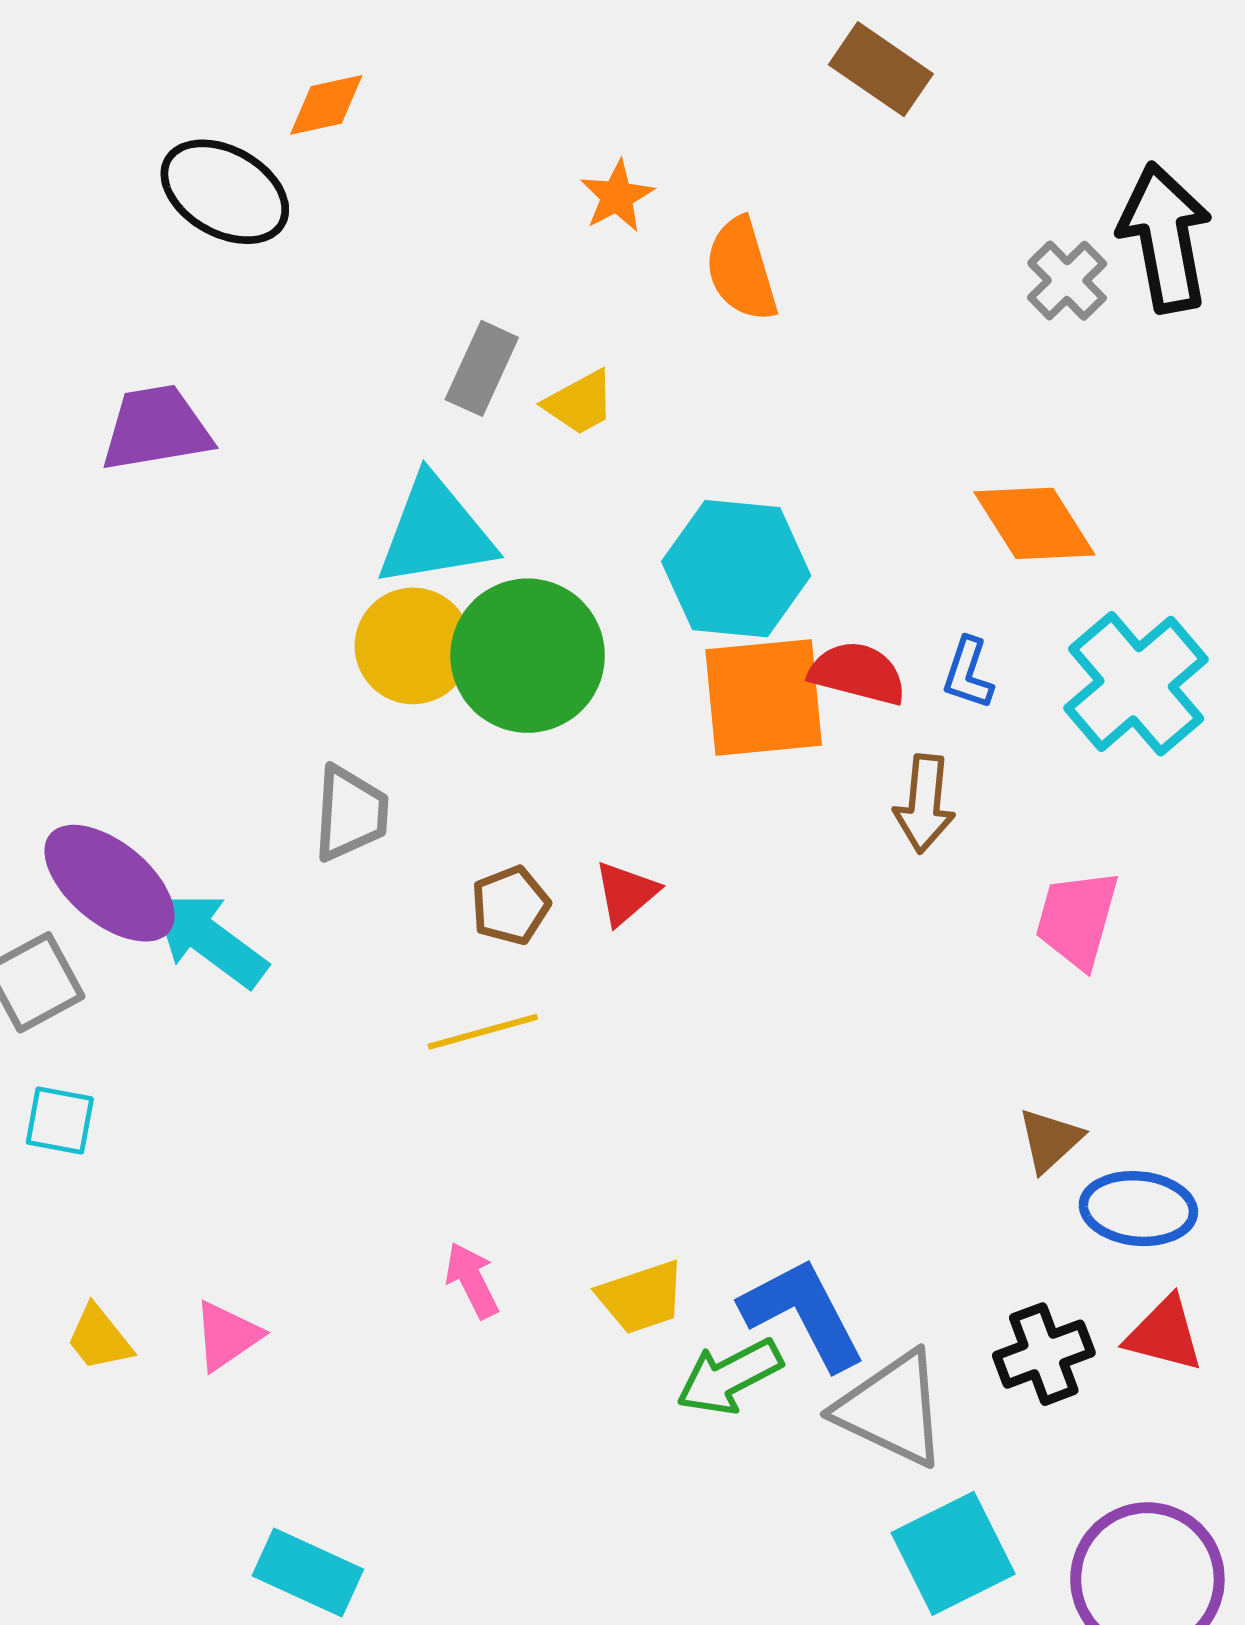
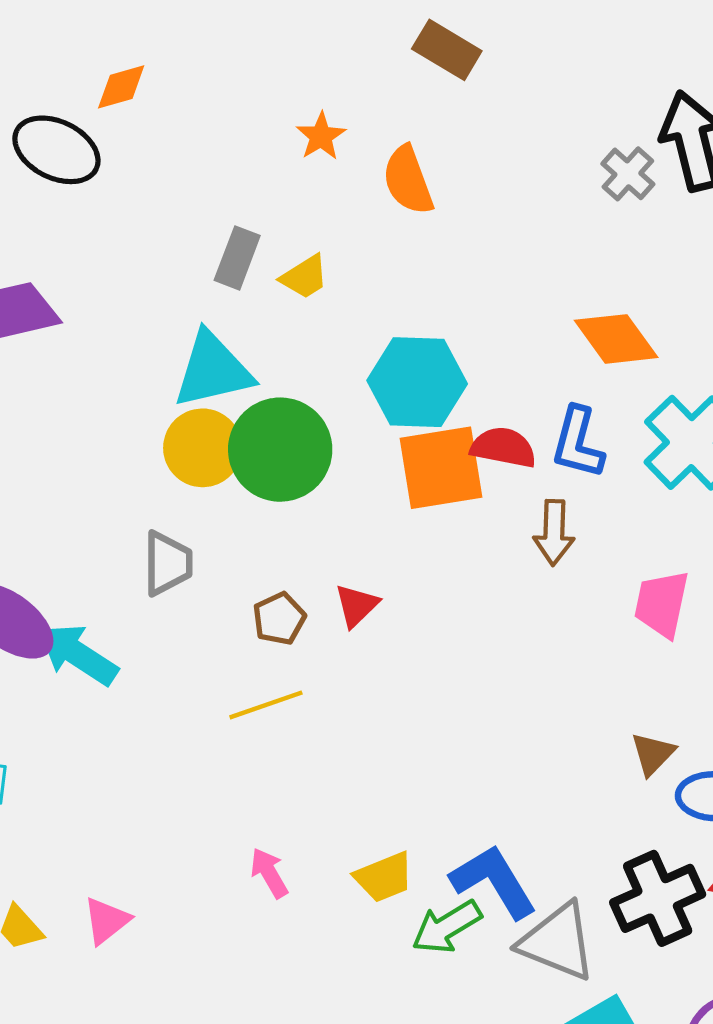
brown rectangle: (881, 69) -> (447, 50), moved
blue L-shape: (968, 673) -> (578, 443), size x1.5
black cross: (1044, 1354) -> (658, 898), size x1.4

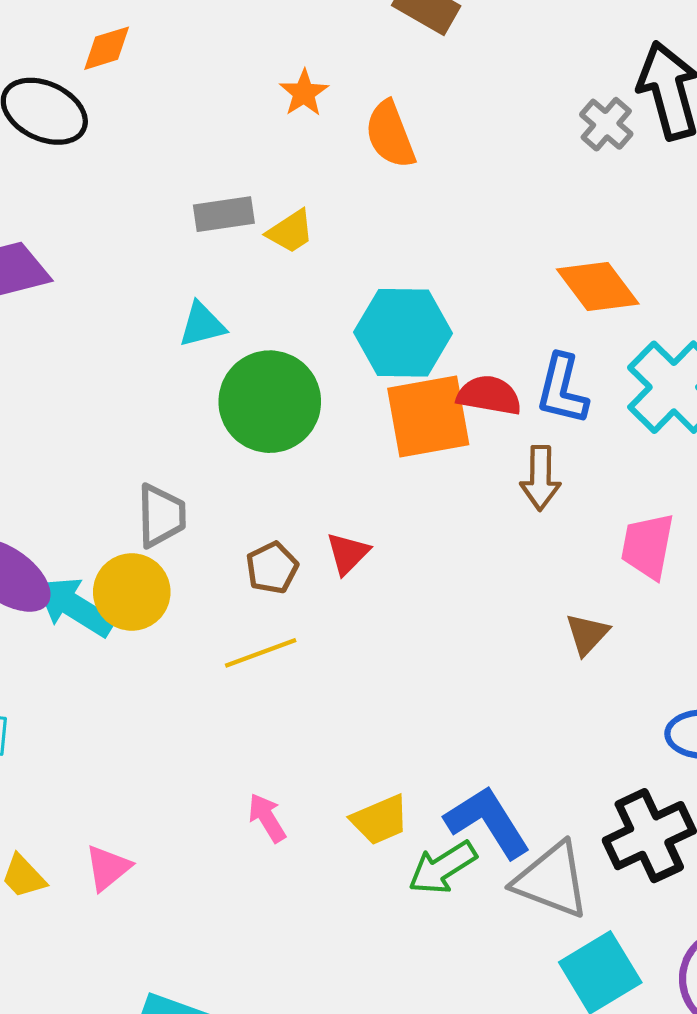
gray rectangle: (237, 258) -> (224, 214), turned 62
cyan triangle: (213, 370) -> (202, 325), size x0.6
yellow circle: (203, 448) -> (132, 592), moved
brown triangle: (653, 754) -> (587, 634), moved

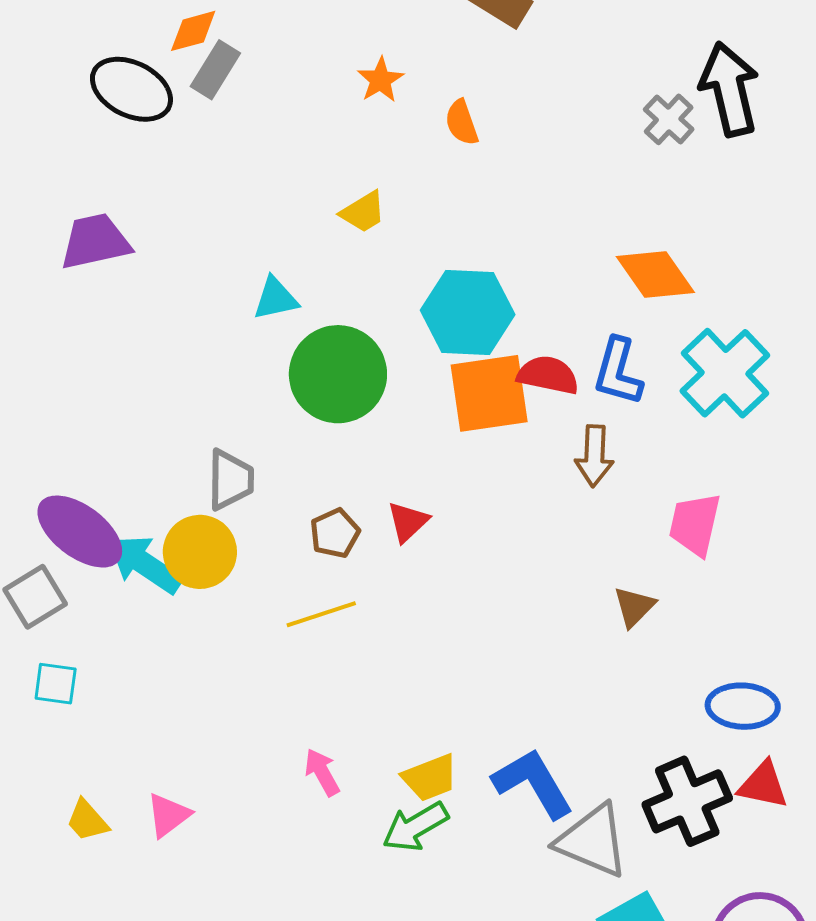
orange semicircle: (390, 135) -> (462, 123), size x0.7
gray rectangle: (224, 214) -> (215, 70), moved, turned -52
green arrow: (442, 868) -> (415, 827), moved

